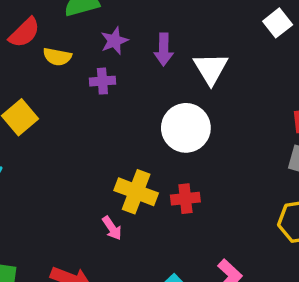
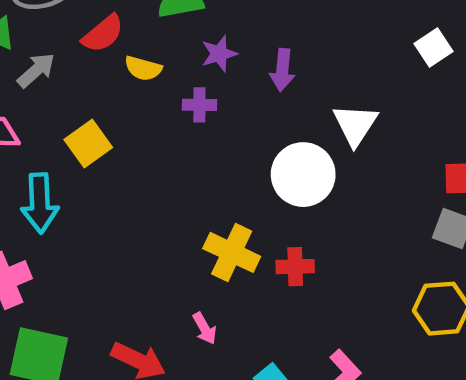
white triangle: (211, 69) -> (355, 125), moved
pink arrow: (112, 228) -> (205, 328), moved

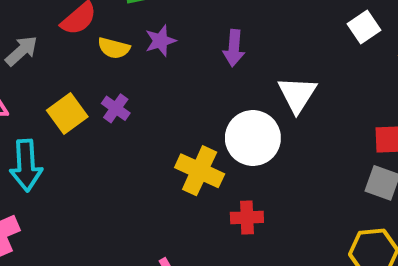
purple star: (219, 54) -> (161, 41), moved
purple cross: (199, 105) -> (116, 108), moved, turned 36
yellow cross: (232, 252) -> (200, 171), moved

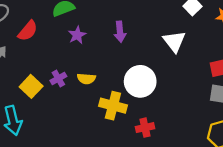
yellow semicircle: (114, 48) -> (86, 79), moved
white triangle: (297, 94) -> (174, 41), moved
purple cross: (116, 108) -> (58, 78), turned 35

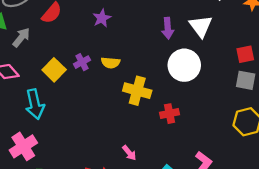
purple arrow: (120, 32) -> (168, 28), moved
white circle: (140, 81) -> (184, 65), moved

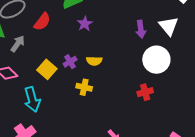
yellow cross: (137, 91) -> (84, 87), moved, size x0.7
red cross: (169, 114) -> (145, 92), moved

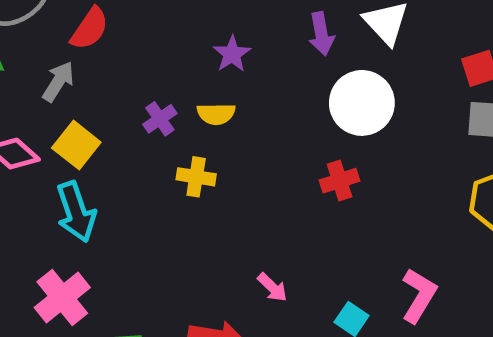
purple star: (85, 24) -> (232, 54), moved
gray arrow: (18, 44) -> (58, 82), moved
yellow square: (47, 69) -> (76, 145), moved

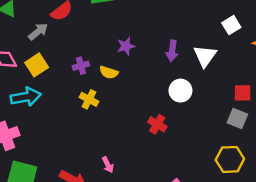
white circle: (362, 103) -> (180, 91), size x0.7
red cross: (340, 181) -> (157, 124), turned 30
cyan arrow: (76, 212) -> (26, 97), turned -100

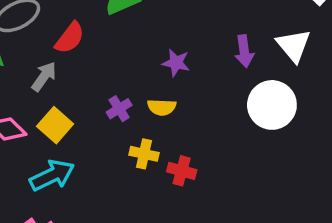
purple star: (126, 46) -> (176, 63), turned -30
white circle: (180, 91) -> (272, 105), size x1.4
red cross: (157, 124) -> (182, 171), moved

